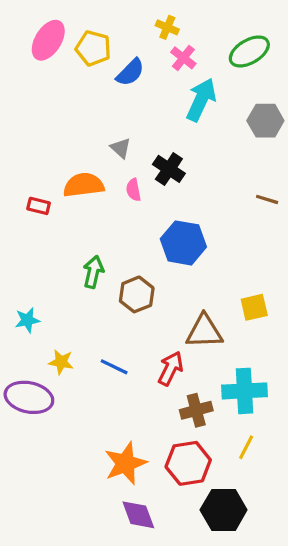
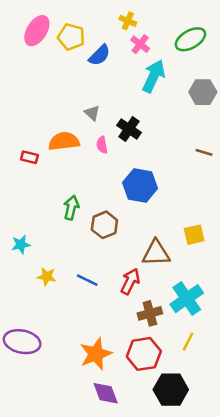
cyan cross: (245, 391) -> (187, 299), turned -32
purple ellipse: (29, 397) -> (22, 342), moved

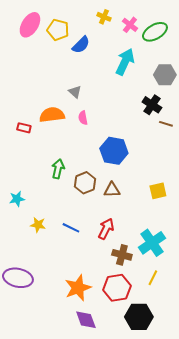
pink cross: (140, 44) -> (130, 25), moved
black cross: (129, 129) -> (152, 105), moved
brown triangle: (156, 253) -> (112, 190), moved, size x0.7
brown cross: (150, 313) -> (122, 255), turned 30

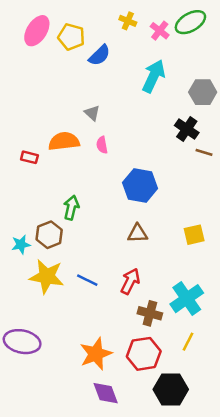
green ellipse: (155, 32) -> (190, 22), moved
brown hexagon: (85, 183) -> (49, 235), moved
yellow star: (38, 225) -> (47, 276), size x1.8

